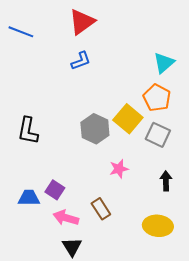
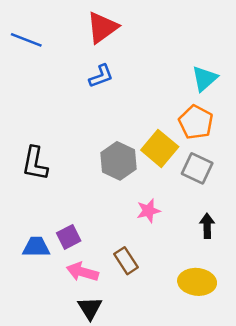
purple square: (55, 190) -> (69, 237), turned 30

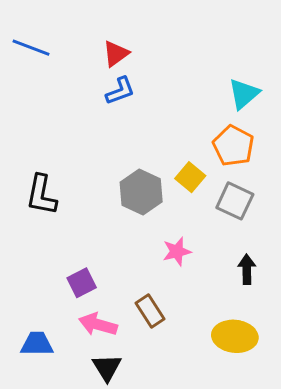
red triangle: (102, 27) -> (116, 54), moved, size x0.7
yellow square: (160, 148) -> (190, 177), size x0.7
blue trapezoid: (36, 247) -> (37, 344), moved

